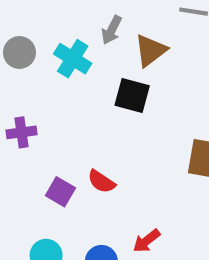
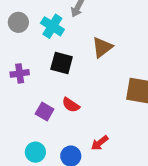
brown triangle: (151, 50) -> (102, 47), moved
black square: (132, 95) -> (62, 63), moved

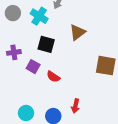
purple square: (45, 111) -> (33, 67), moved
red arrow: (100, 143) -> (75, 106), turned -40

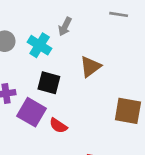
purple square: (33, 67) -> (31, 112), size x1.5

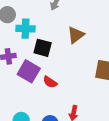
cyan cross: (40, 45) -> (25, 29), moved, turned -30

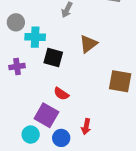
purple square: (29, 71) -> (46, 115), moved

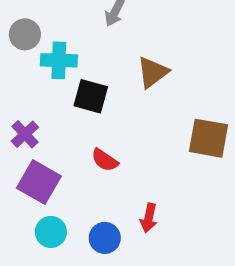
purple cross: (17, 67) -> (25, 134), moved, turned -35
purple square: (46, 115) -> (39, 182), moved

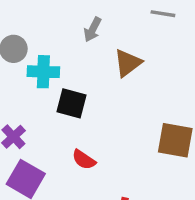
brown triangle: (153, 72) -> (128, 63), moved

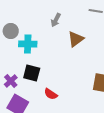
black square: (71, 103) -> (32, 73), moved

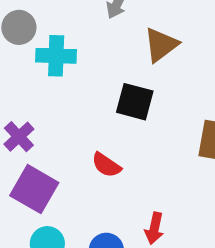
black square: (32, 73) -> (135, 102), moved

